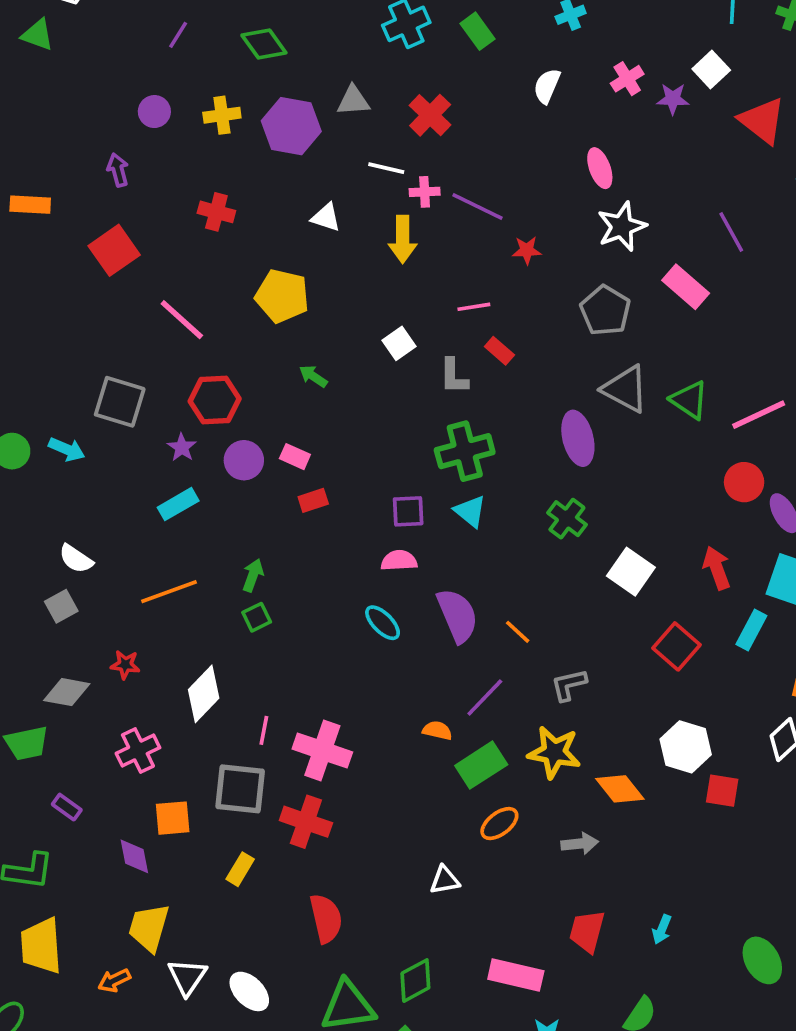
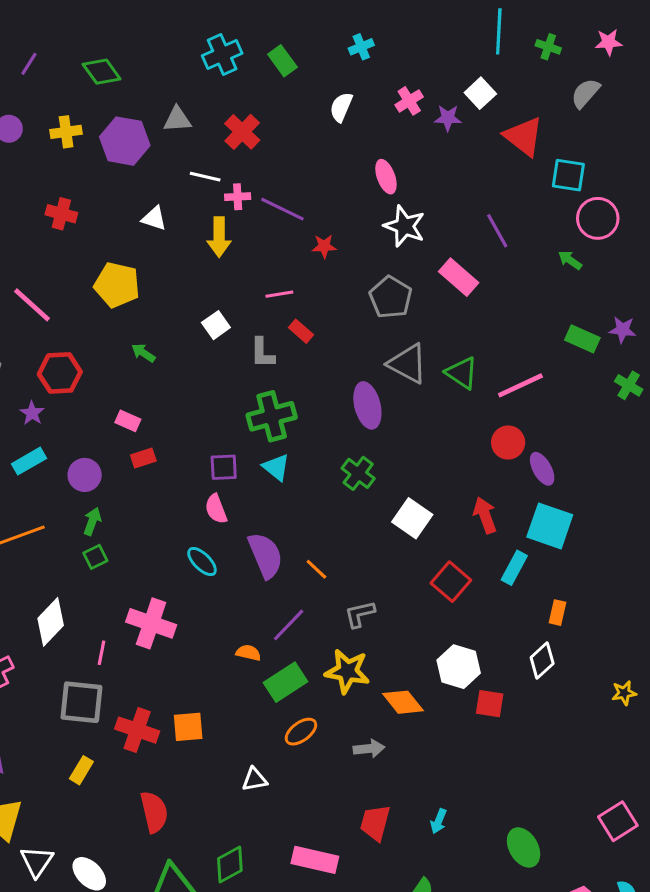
white star: (622, 227) -> (405, 226), turned -30
purple circle: (244, 460) -> (85, 475), moved
pink semicircle: (399, 561) -> (216, 509), turned -108
pink cross: (322, 750) -> (151, 623), moved
orange square: (173, 818) -> (188, 727), moved

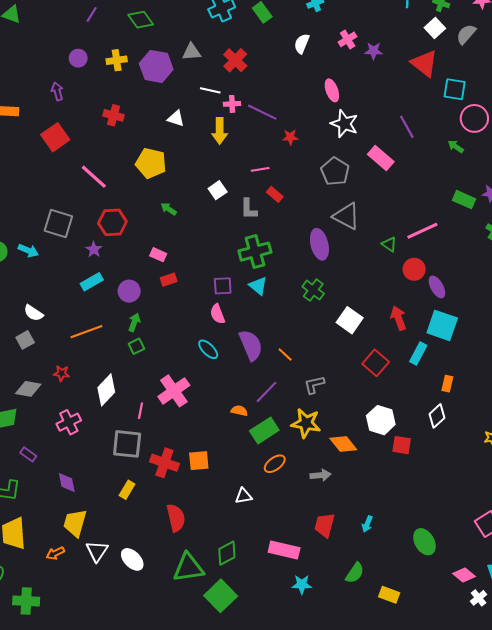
white square: (480, 93) -> (435, 28), moved
green triangle: (462, 373) -> (389, 244), moved, size x0.7
pink cross: (151, 623) -> (174, 391), turned 36

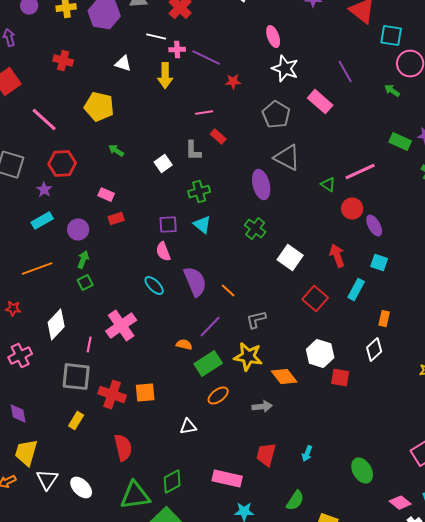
white square: (218, 190) -> (163, 164), moved
green cross: (255, 252) -> (199, 192), size x0.7
cyan square: (442, 325) -> (379, 263), size x0.6

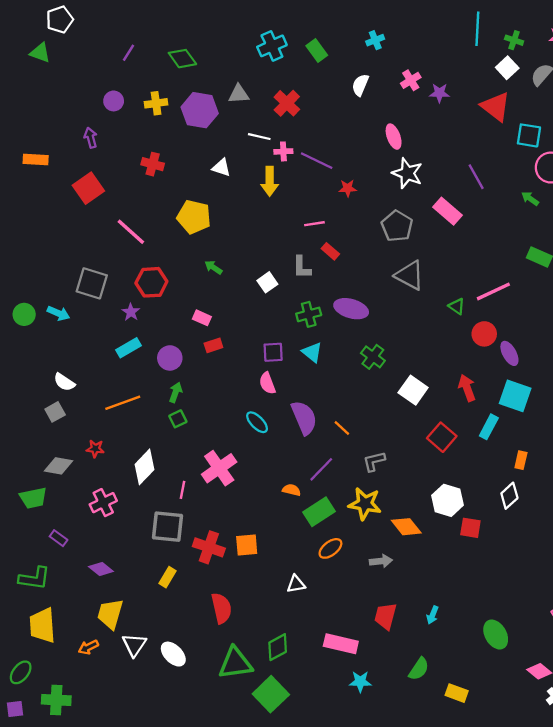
purple ellipse: (261, 185) -> (351, 309), moved, turned -60
cyan square: (379, 263) -> (515, 396), size x1.6
purple diamond: (18, 414) -> (101, 569), turned -40

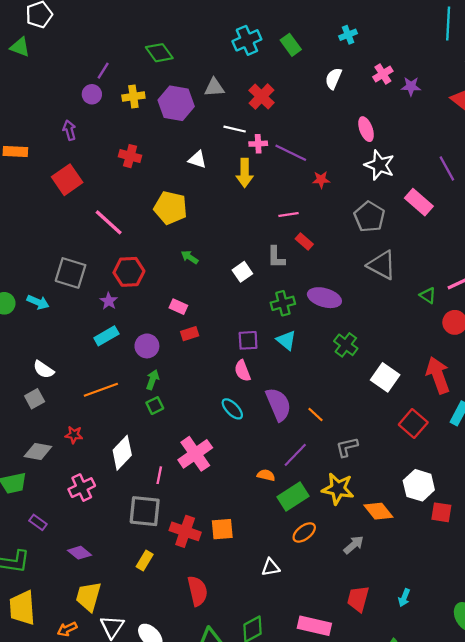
purple line: (129, 53) -> (103, 71), moved
red arrow: (467, 388) -> (438, 375), size x1.4
gray arrow: (381, 561) -> (354, 545), turned -35

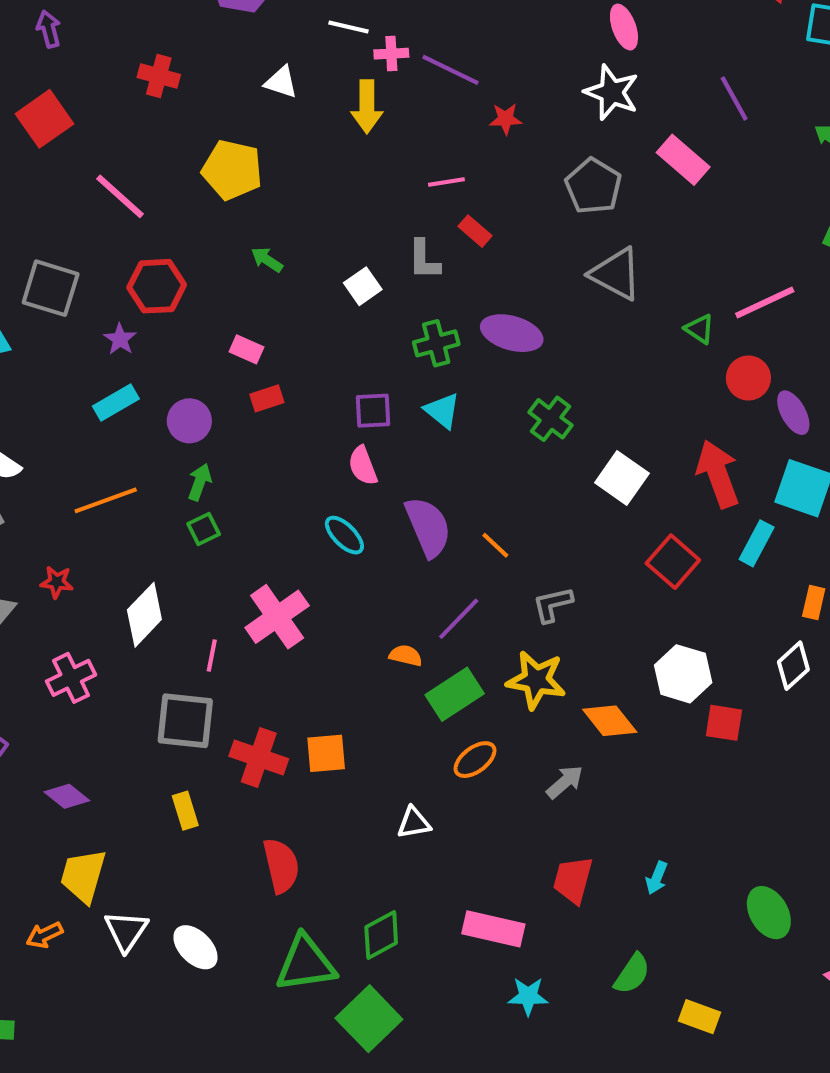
pink ellipse: (366, 129) -> (624, 27), moved
yellow rectangle: (145, 561) -> (185, 811), turned -48

